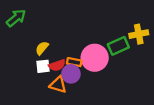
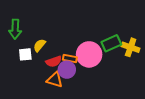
green arrow: (16, 18) -> (15, 29), moved, turned 132
yellow cross: (139, 34) -> (131, 47), moved, turned 30
white square: (43, 66) -> (25, 54), moved

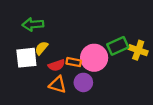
green arrow: (15, 29) -> (33, 24), moved, turned 84
white square: (25, 54) -> (26, 58), size x1.5
purple circle: (67, 70) -> (83, 82), moved

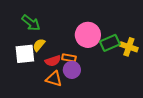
green arrow: (33, 24) -> (31, 23), turned -138
pink circle: (94, 58) -> (88, 35), moved
purple circle: (83, 82) -> (72, 70), moved

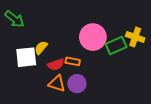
green arrow: (31, 23) -> (15, 19), moved
yellow cross: (129, 47) -> (135, 37), moved
purple circle: (72, 70) -> (77, 84), moved

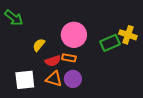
pink circle: (93, 37) -> (74, 35), moved
white square: (26, 57) -> (25, 80), moved

